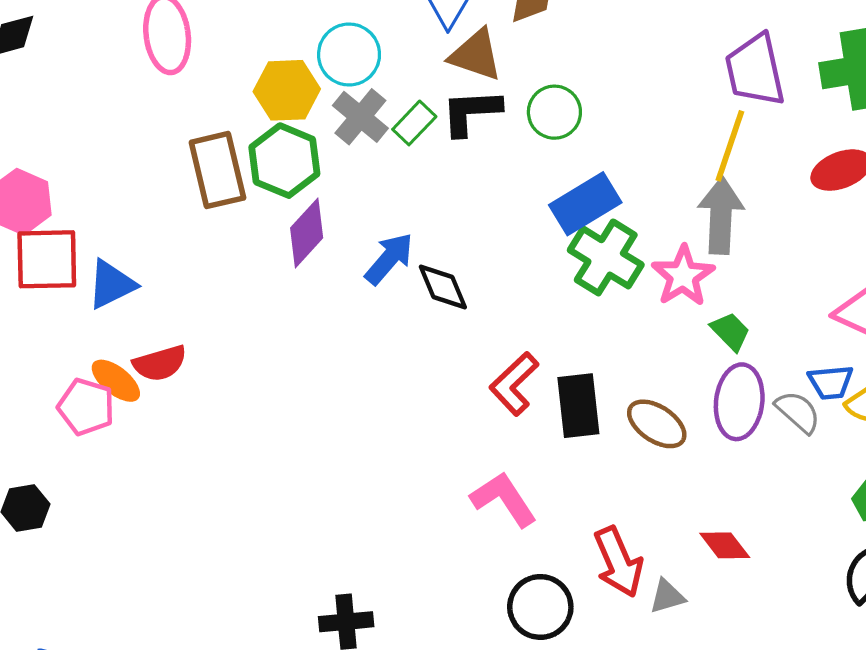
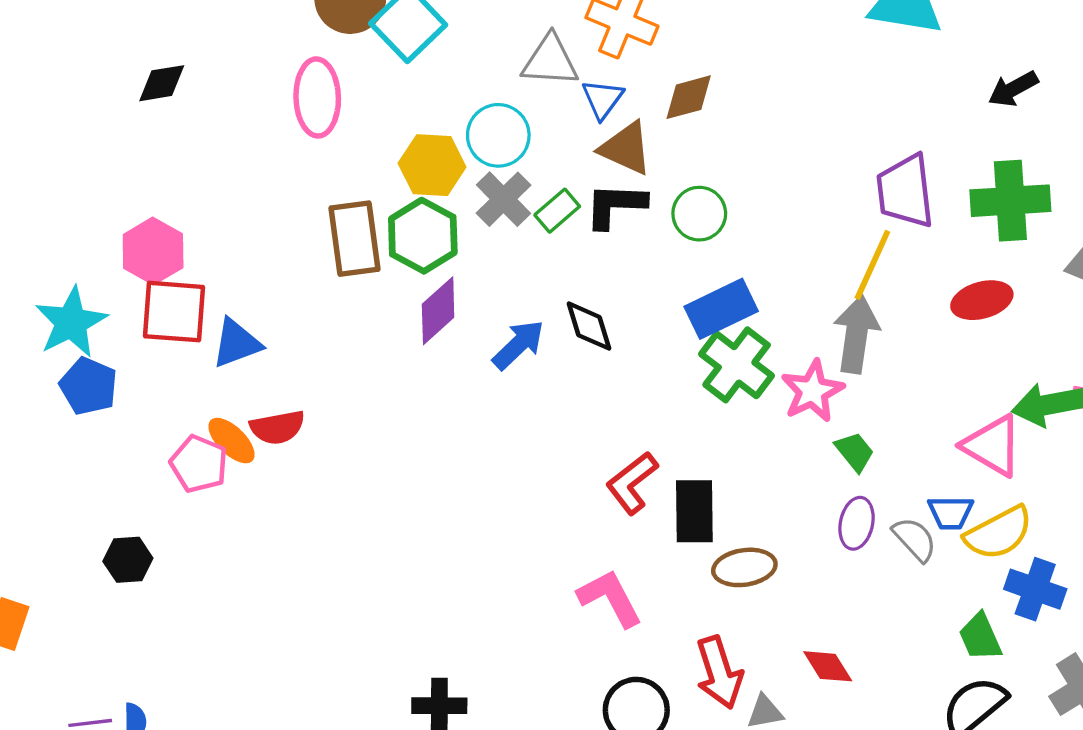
black diamond: (443, 287) -> (589, 326), moved
purple ellipse: (739, 402) -> (857, 523), size x0.7
brown ellipse: (657, 424) -> (744, 567), moved, turned -48

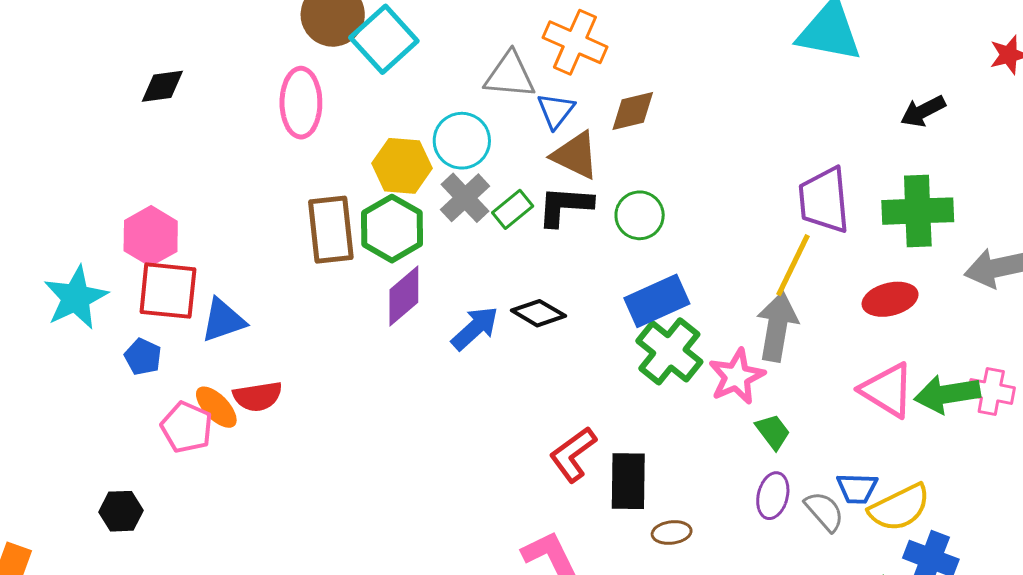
black diamond: (589, 326) -> (538, 313), turned -44
blue pentagon: (89, 386) -> (143, 357), moved, size x0.7
pink triangle: (992, 446) -> (887, 390), moved
brown ellipse: (744, 567) -> (672, 532), size x0.7

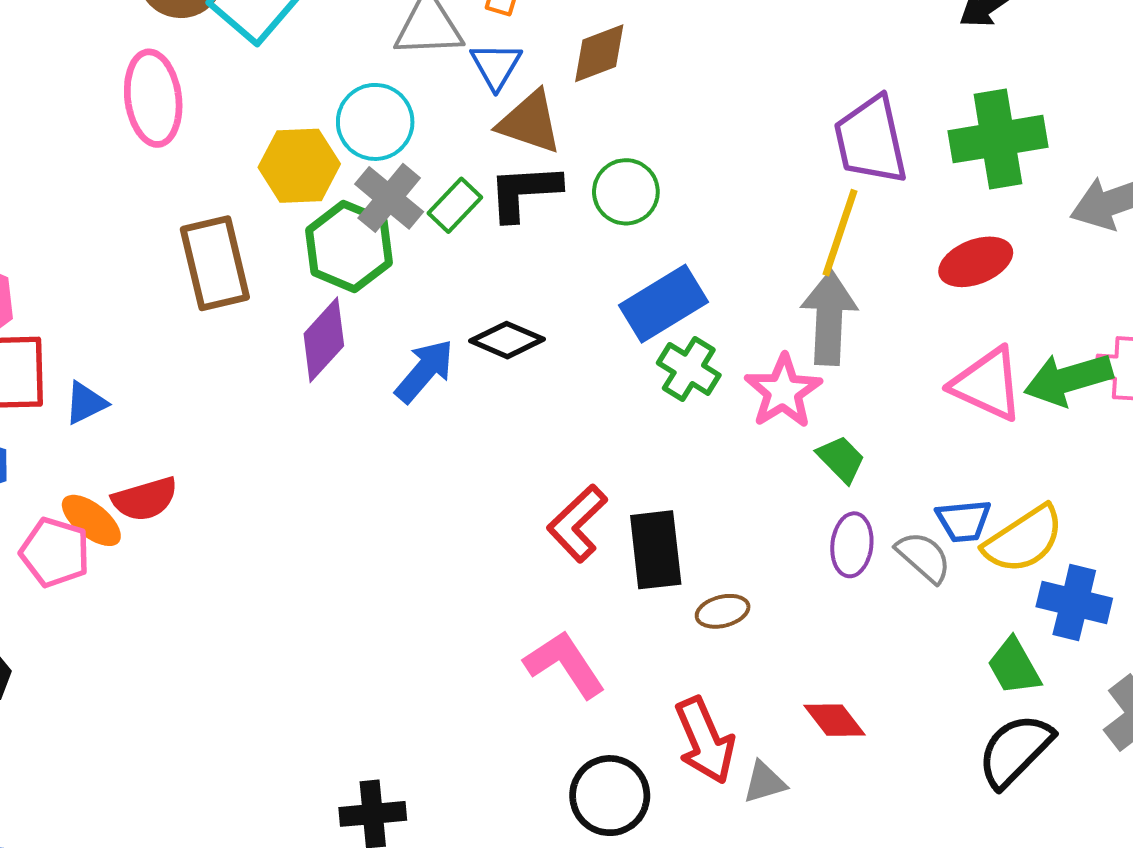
green hexagon: (392, 229) -> (349, 246), moved
blue triangle: (223, 320) -> (86, 403), size x0.7
green cross: (669, 351) -> (689, 369), size x0.7

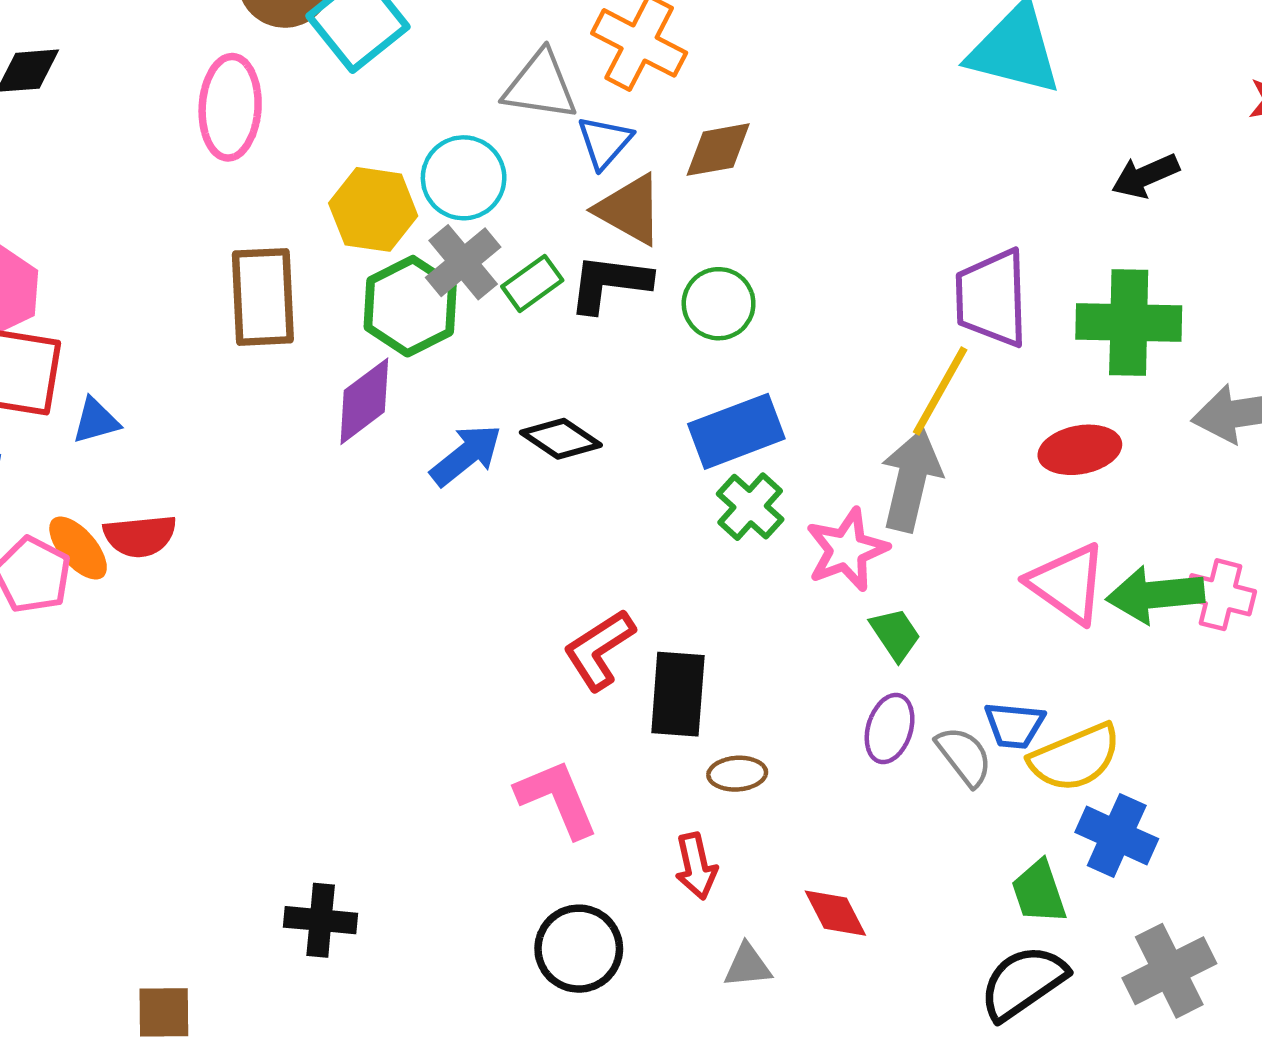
red arrow: (705, 740) -> (696, 866), moved, size x0.7

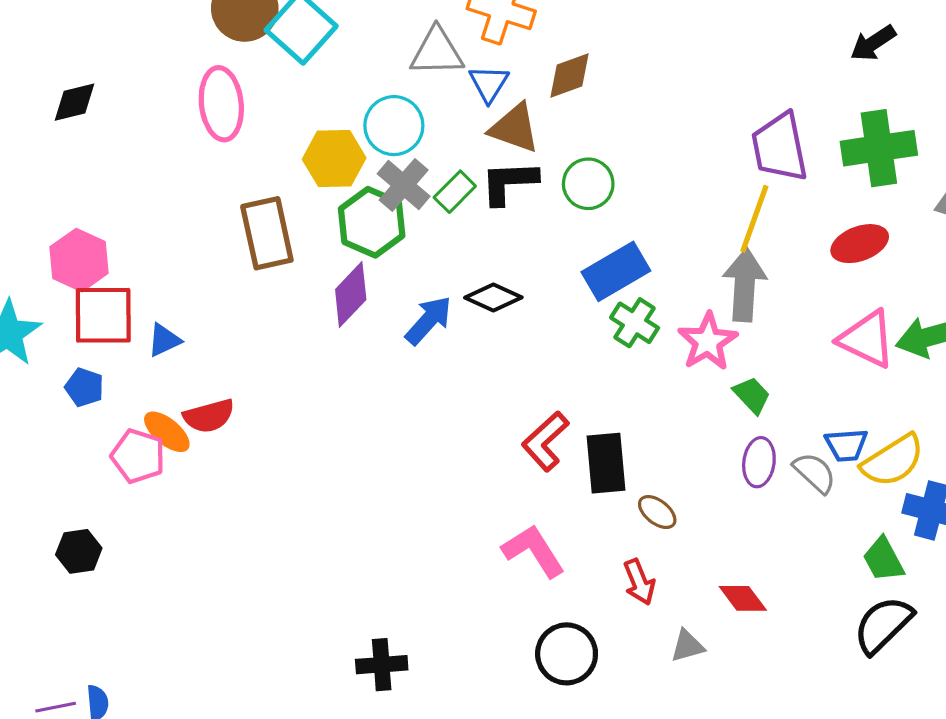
brown ellipse: (737, 774) -> (657, 512), turned 51

